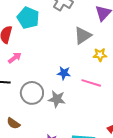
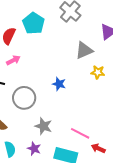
pink line: (91, 83) -> (80, 133), moved
gray star: (57, 99) -> (43, 126), moved

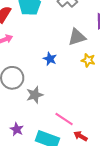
blue star: (59, 84) -> (50, 59), moved
gray star: (43, 126) -> (35, 95), moved, turned 30

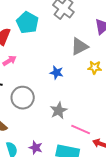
gray star: (35, 95) -> (59, 111), moved

